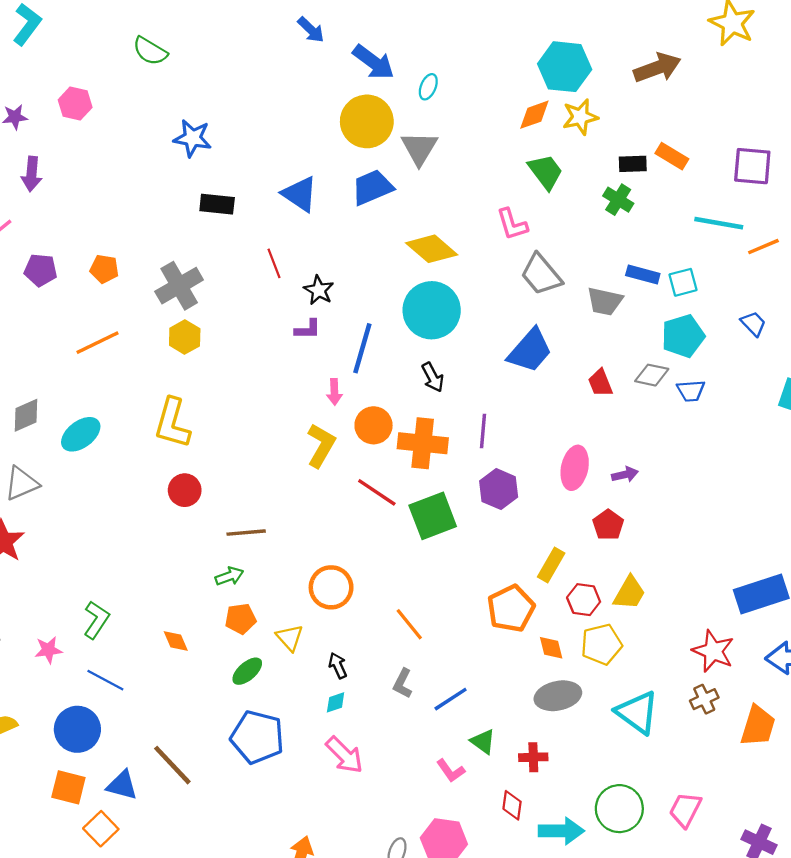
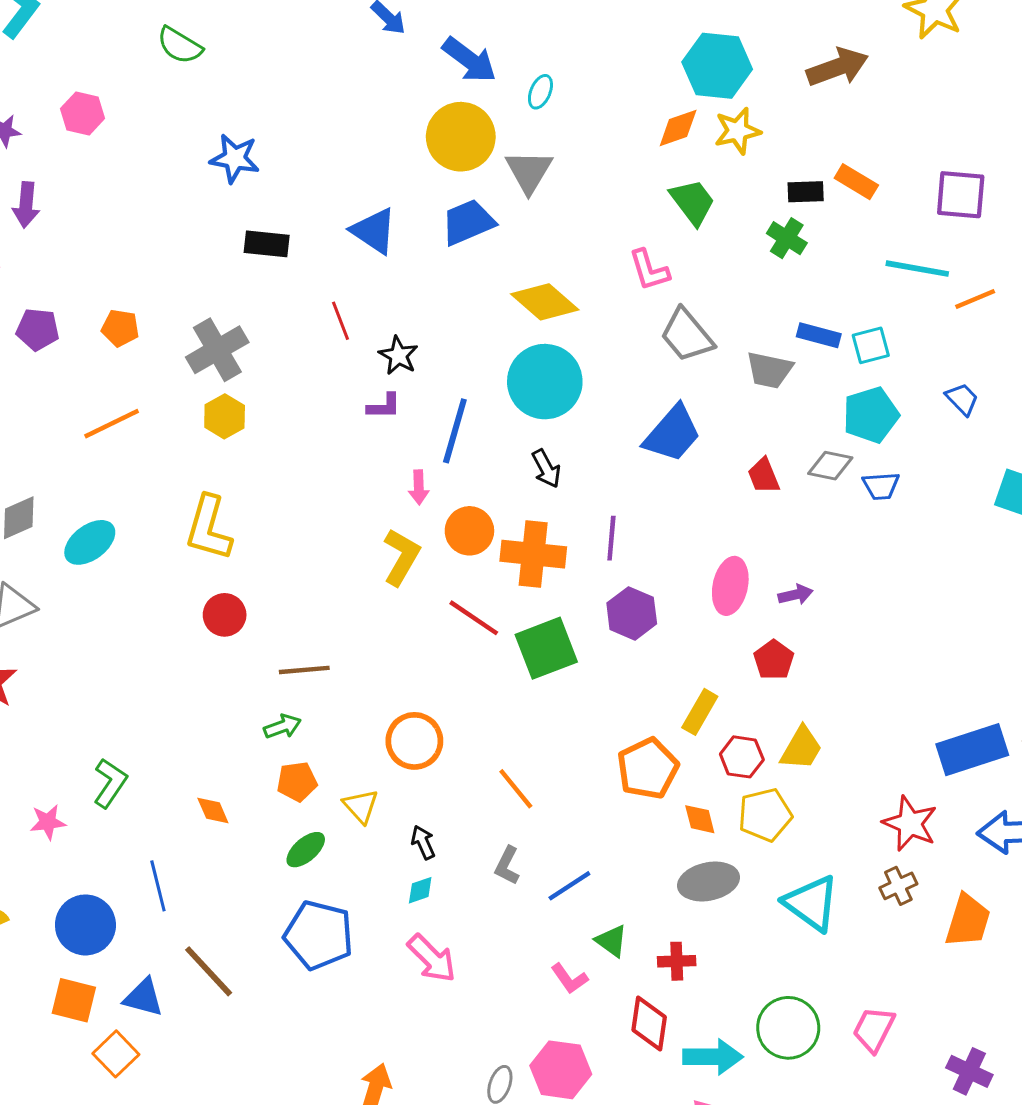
blue line: (105, 680) -> (158, 886), moved, turned 48
red diamond: (512, 805) -> (649, 1023), size x1.4

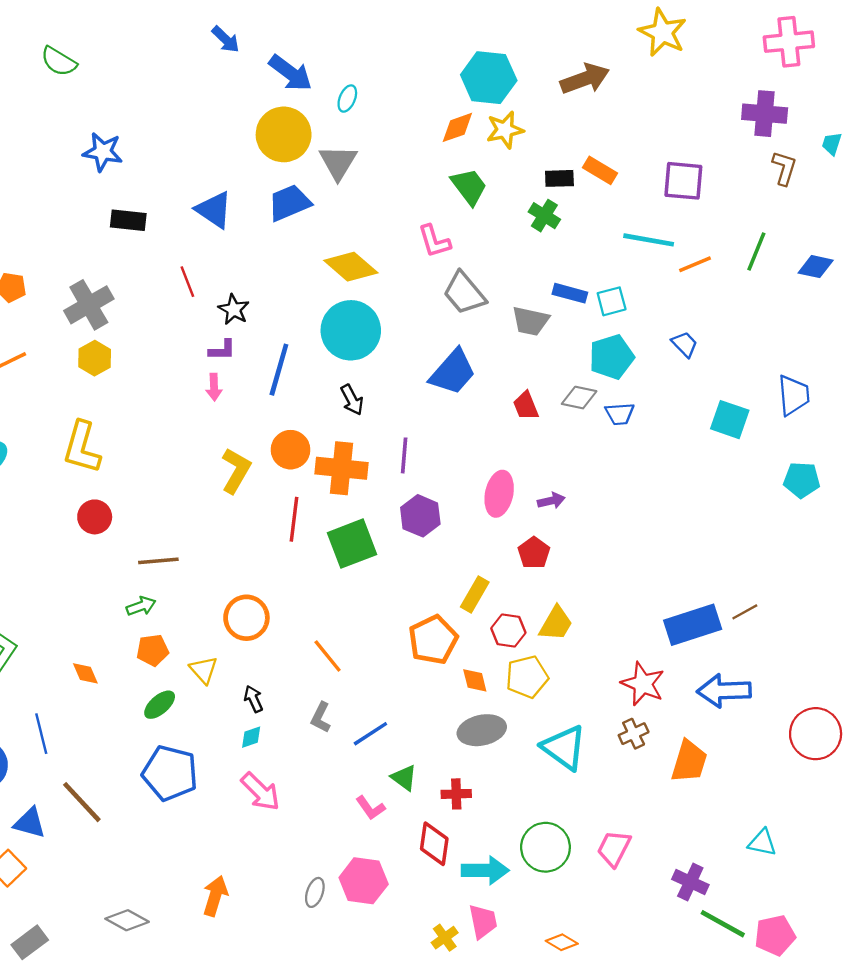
pink arrow: (419, 487) -> (214, 387), moved
red line: (474, 618) -> (294, 519), turned 63

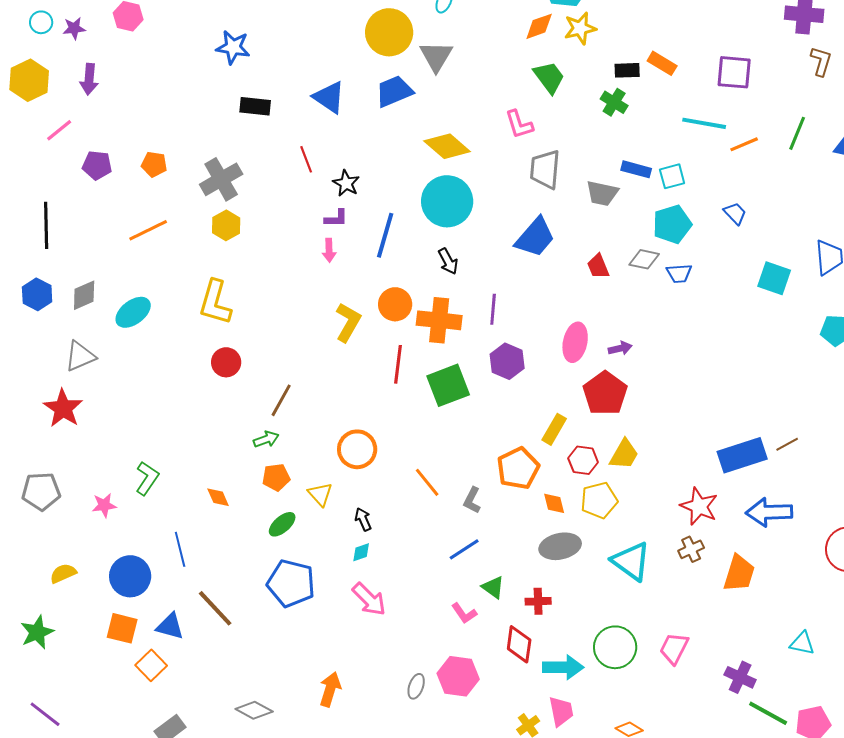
gray trapezoid: (464, 293) -> (545, 169), turned 45
red pentagon: (534, 553) -> (605, 393), size x1.6
brown line: (158, 561) -> (281, 400), turned -56
gray L-shape: (321, 717) -> (472, 500), moved

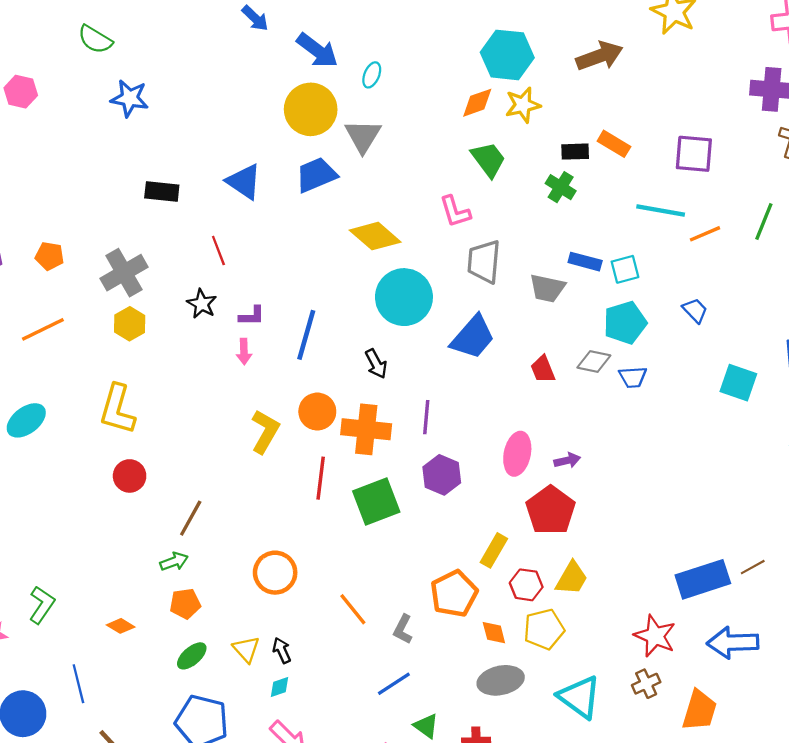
blue star: (233, 47) -> (130, 98), moved
black star: (346, 183) -> (202, 304), moved
cyan circle: (447, 201) -> (404, 297), moved
yellow triangle: (320, 494) -> (246, 649), moved
orange diamond: (218, 497) -> (121, 626), turned -35

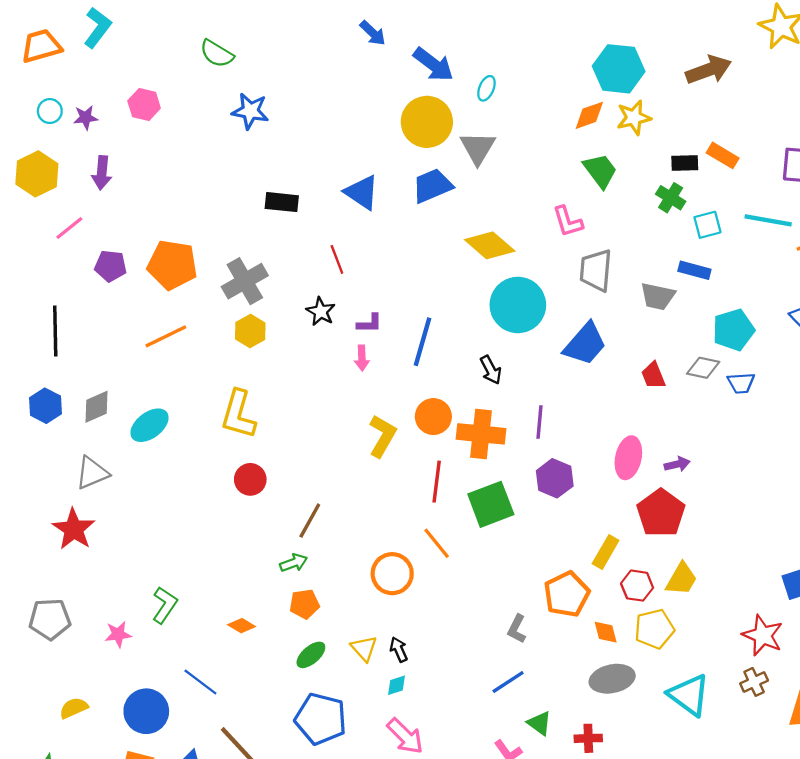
orange pentagon: (50, 256) -> (172, 265), size x1.8
cyan square: (625, 269) -> (707, 225), moved
orange line: (353, 609) -> (437, 543), moved
blue line: (78, 684) -> (200, 682), turned -39

